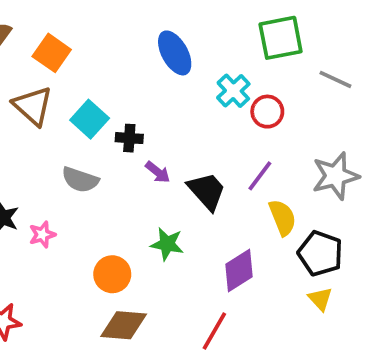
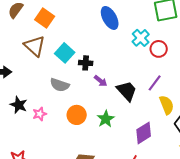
green star: (167, 244) -> (106, 119), turned 30
orange circle: (112, 274) -> (77, 115), moved

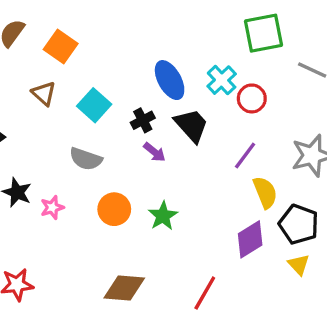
blue ellipse: (110, 18) -> (170, 80), moved
brown triangle: (35, 46) -> (44, 93), size x0.7
black cross: (86, 63) -> (143, 120), moved, turned -32
black trapezoid: (127, 91) -> (191, 125), moved
purple diamond: (144, 133) -> (250, 239), moved

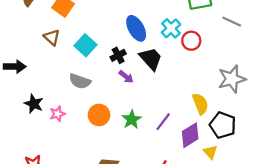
purple line: (245, 156) -> (163, 122), moved
yellow triangle: (299, 265) -> (210, 152), moved

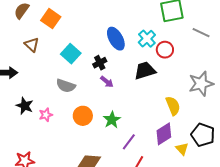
brown triangle: (52, 37) -> (32, 45), moved
black trapezoid: (151, 59) -> (145, 71), moved, turned -65
purple line: (163, 122) -> (129, 142), moved
black pentagon: (223, 125) -> (203, 135), moved

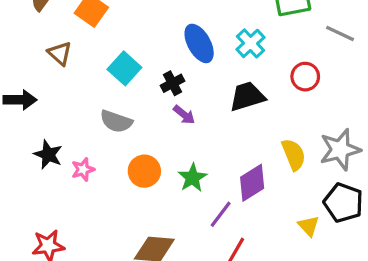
red circle: (165, 50) -> (305, 77), moved
gray star: (201, 84) -> (340, 150), moved
purple diamond: (164, 134) -> (252, 183), moved

